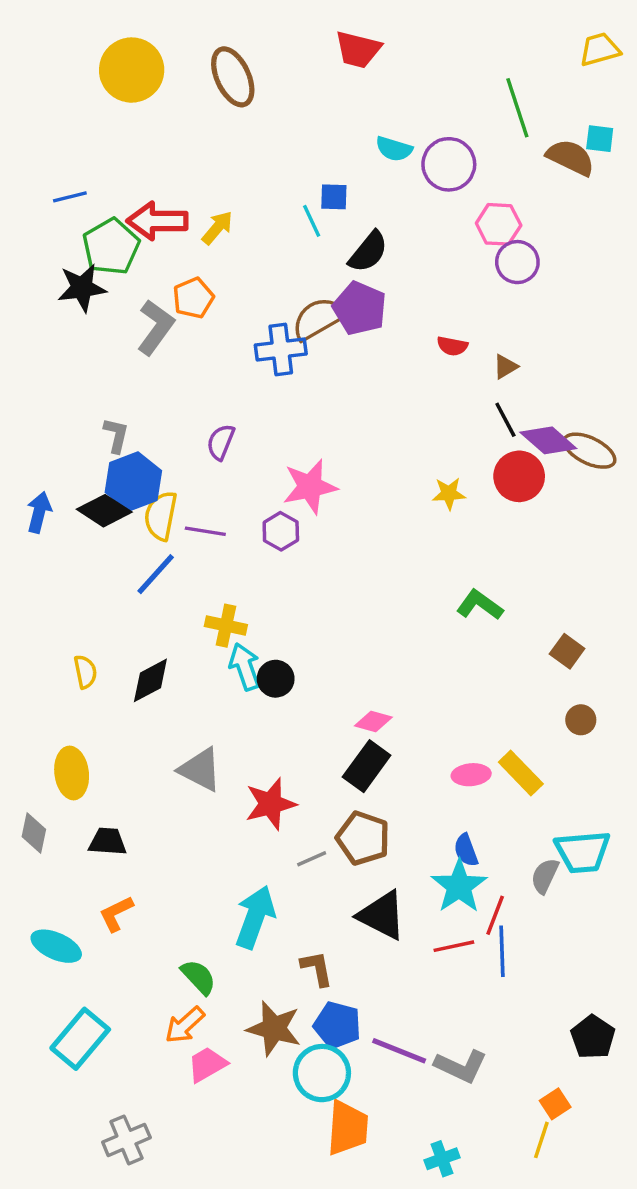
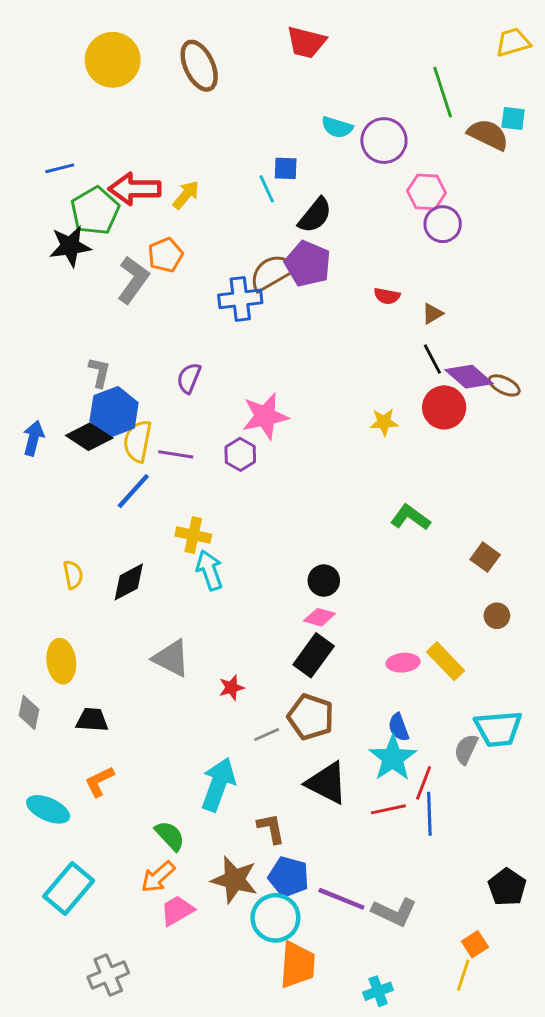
brown ellipse: (589, 451) -> (504, 385), size x0.7
black circle: (276, 679) -> (324, 581), moved
red star: (270, 804) -> (231, 688), size x0.6

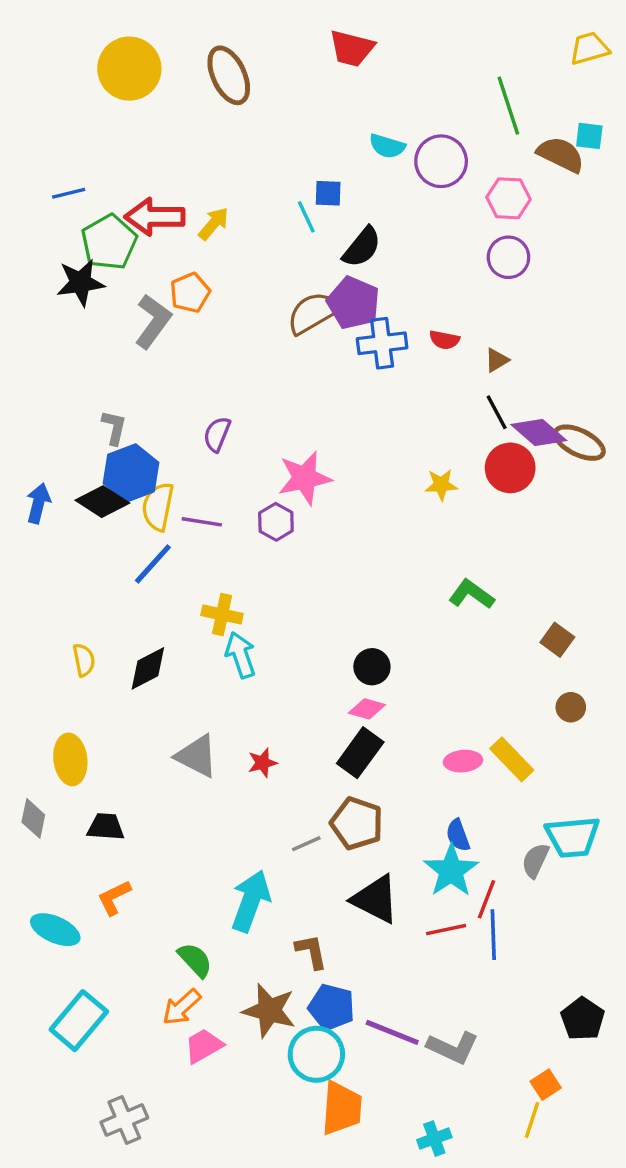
pink hexagon: (427, 192) -> (508, 198), moved
blue cross: (240, 299) -> (382, 343), moved
brown ellipse: (504, 385) -> (579, 443), size x1.4
red star: (231, 688) -> (262, 763), moved

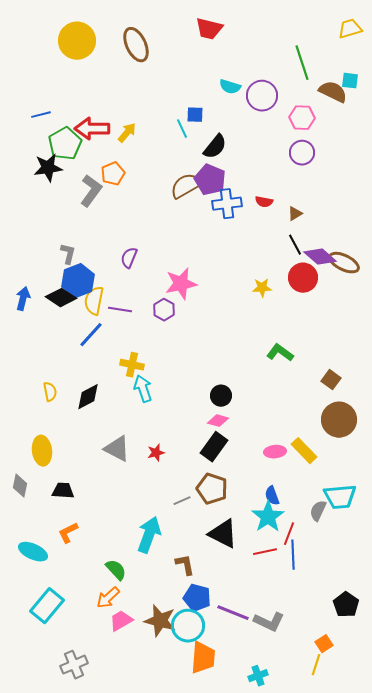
brown circle: (571, 707) -> (339, 420), size x2.0
brown star: (269, 1010) -> (160, 621), moved

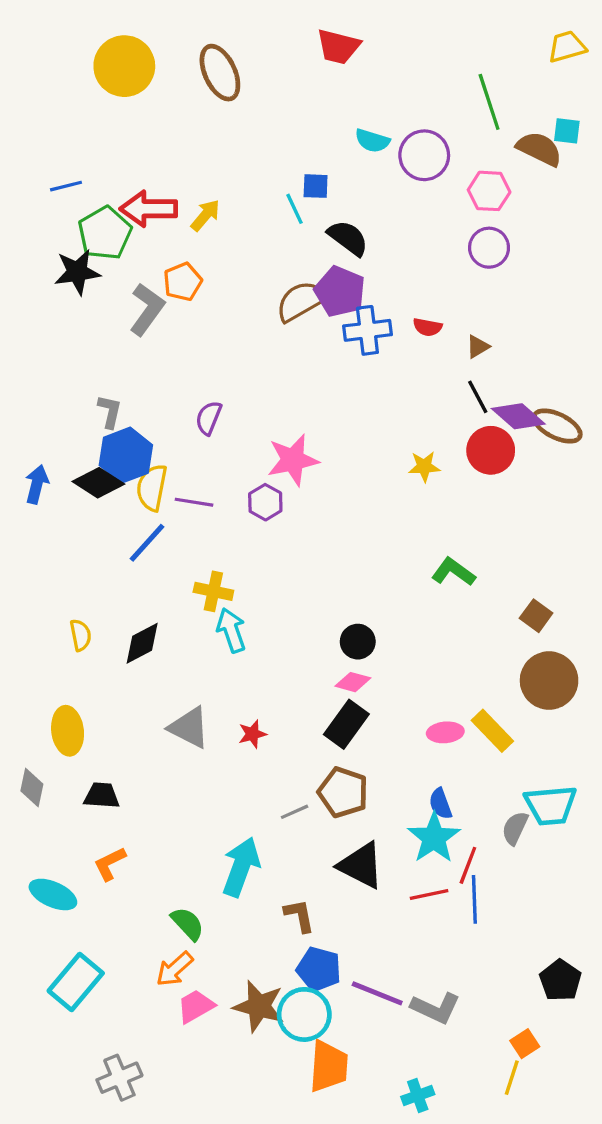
black semicircle: (215, 147) -> (348, 238), turned -92

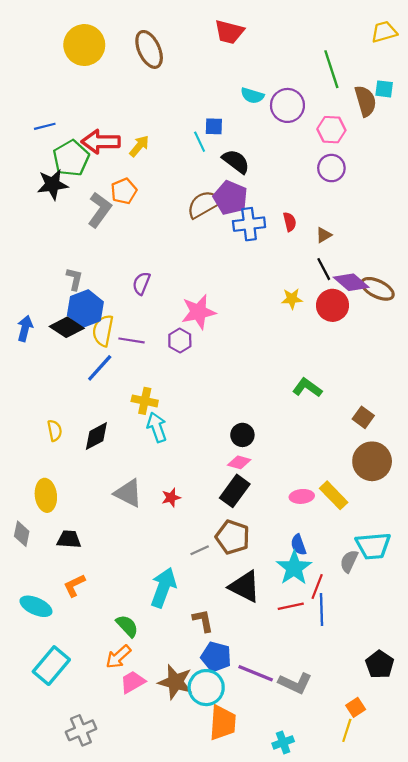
brown semicircle: (539, 149) -> (365, 101), turned 48
red semicircle: (427, 327) -> (290, 222), turned -114
yellow star: (424, 467) -> (292, 299), moved

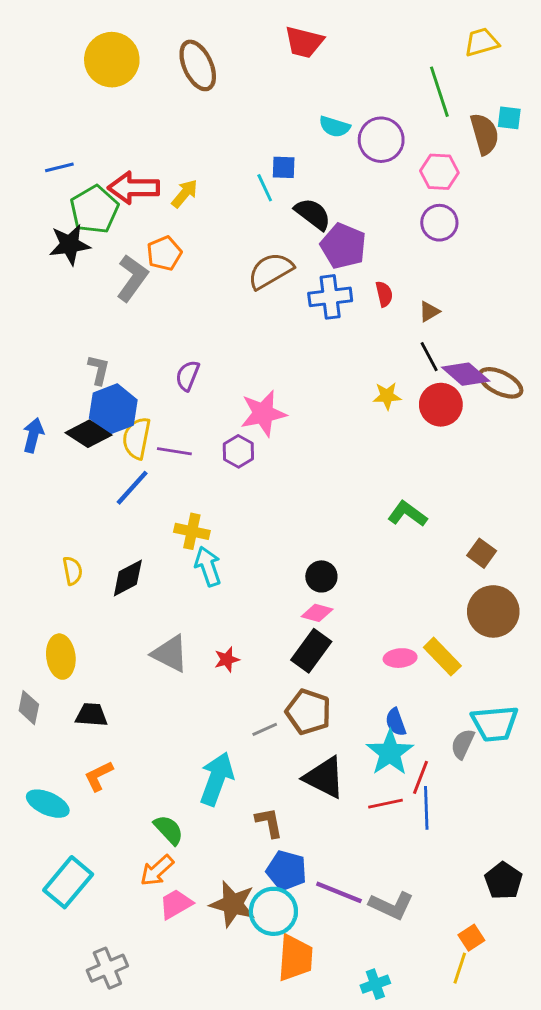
yellow trapezoid: (384, 32) -> (482, 42), moved
purple pentagon: (230, 198) -> (343, 246), moved

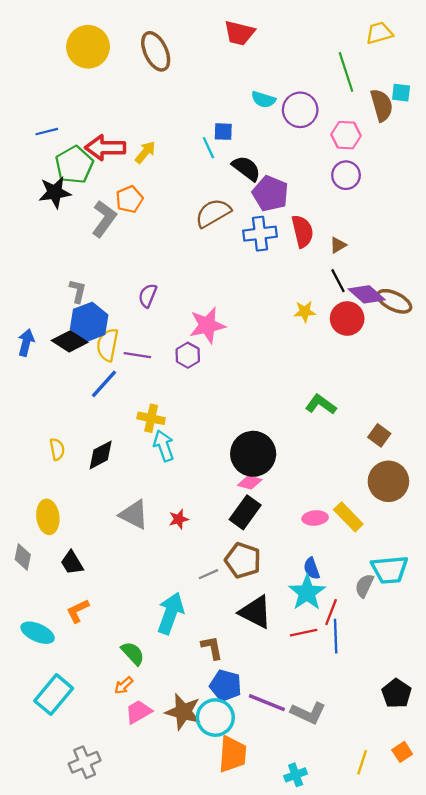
red semicircle: (384, 294) -> (302, 231), size x1.6
black circle: (321, 576) -> (253, 454), size x1.8
black trapezoid: (91, 715) -> (72, 563), turned -125
orange arrow: (157, 871) -> (124, 685), size x0.7
orange square: (471, 938) -> (402, 752), moved

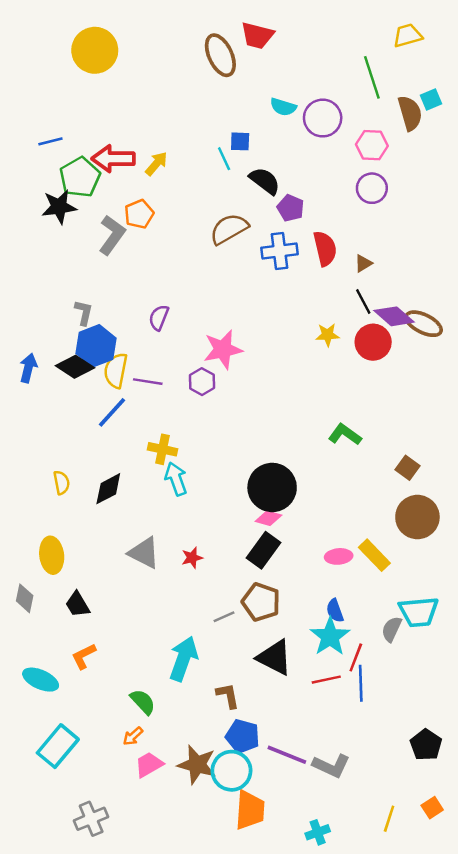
brown ellipse: (156, 51) -> (220, 55), moved
cyan square: (401, 93) -> (431, 100), turned -30
purple pentagon: (270, 194) -> (291, 208), size x0.7

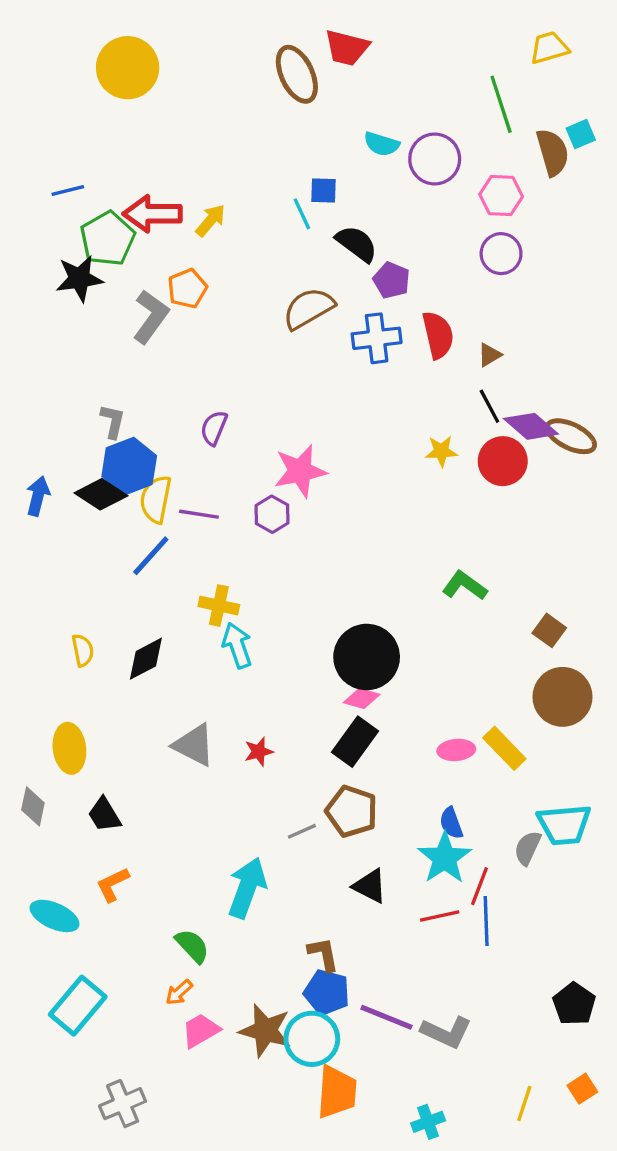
black triangle: (275, 657) -> (370, 886), size x0.7
brown L-shape: (228, 696) -> (323, 954), moved

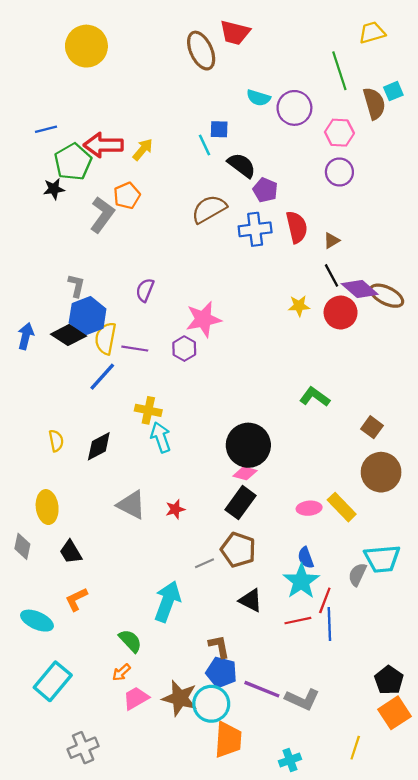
black star: (79, 279) -> (54, 189), size x0.7
orange square: (582, 1089) -> (395, 713), moved, size x1.6

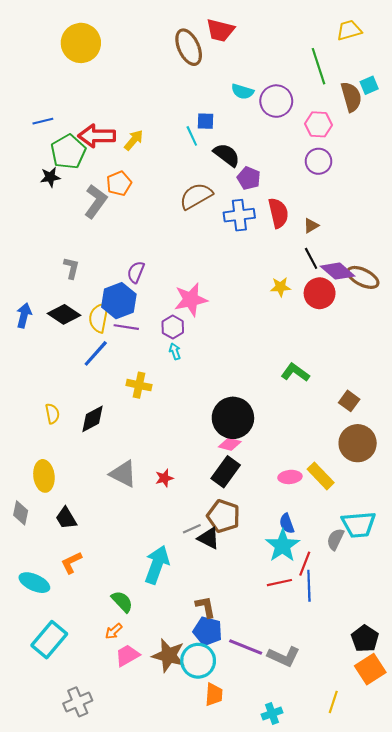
blue hexagon: (88, 316) -> (119, 301), moved
cyan arrow: (161, 437) -> (175, 351), moved, size x0.6
black triangle: (251, 600) -> (209, 538), moved
orange trapezoid: (228, 740) -> (214, 695), size x0.7

